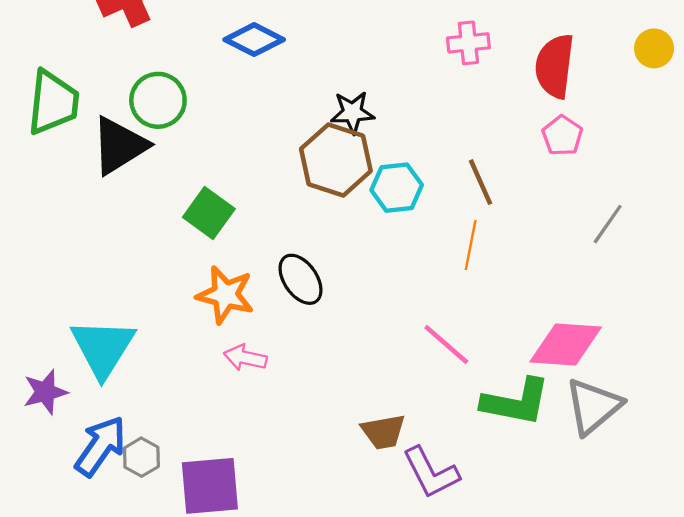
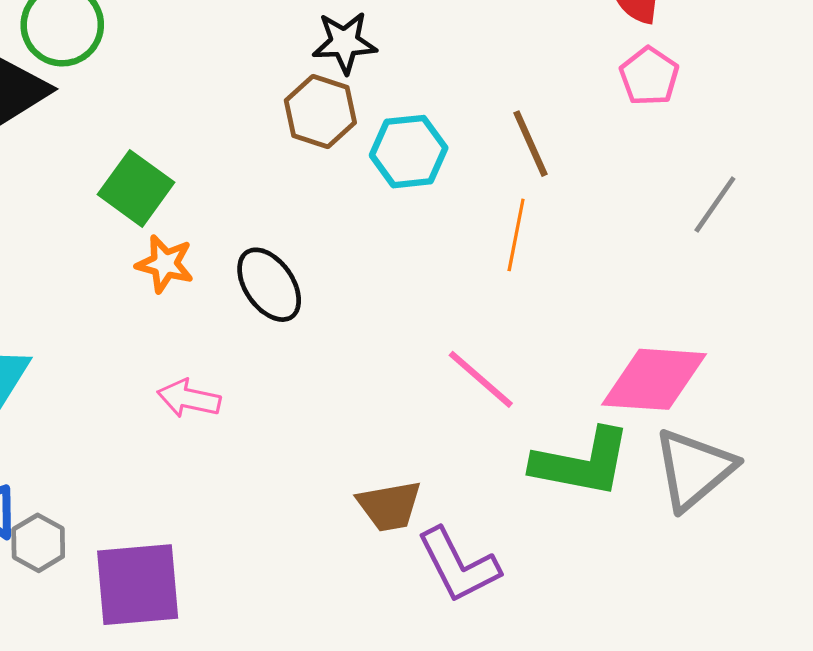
brown hexagon: (336, 160) -> (320, 111), size x0.7
orange star: (225, 295) -> (165, 264), moved, size x0.7

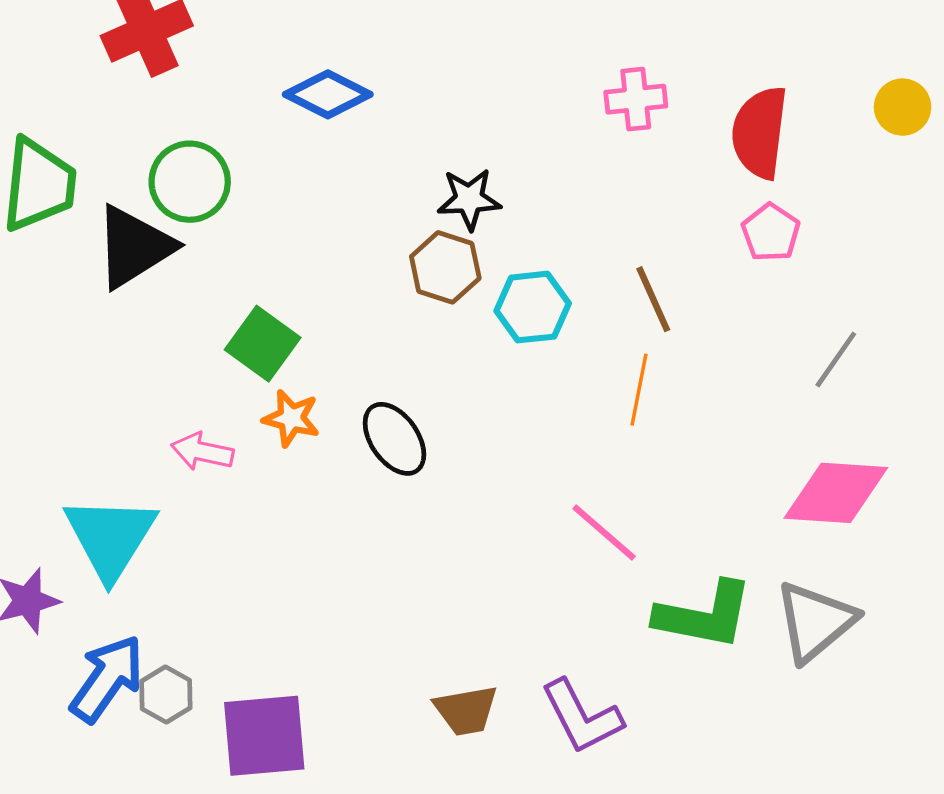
pink diamond: (654, 379) -> (836, 493), moved
pink arrow: (189, 399) -> (202, 452), moved
brown trapezoid: (389, 506) -> (466, 710), moved

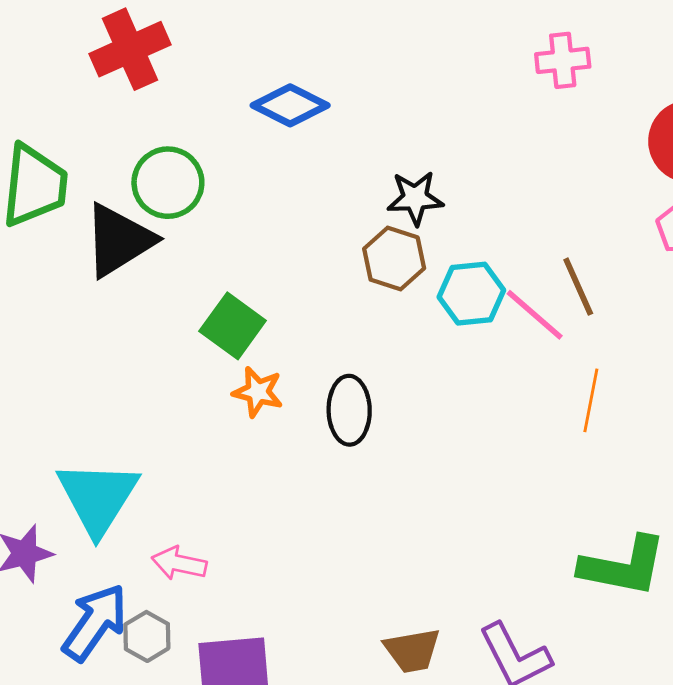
pink cross: (636, 99) -> (563, 60), moved
orange line: (639, 390) -> (591, 400), moved
black ellipse: (394, 439) -> (349, 410), turned 34
pink arrow: (202, 452) -> (179, 563), moved
pink line: (604, 533) -> (535, 315), moved

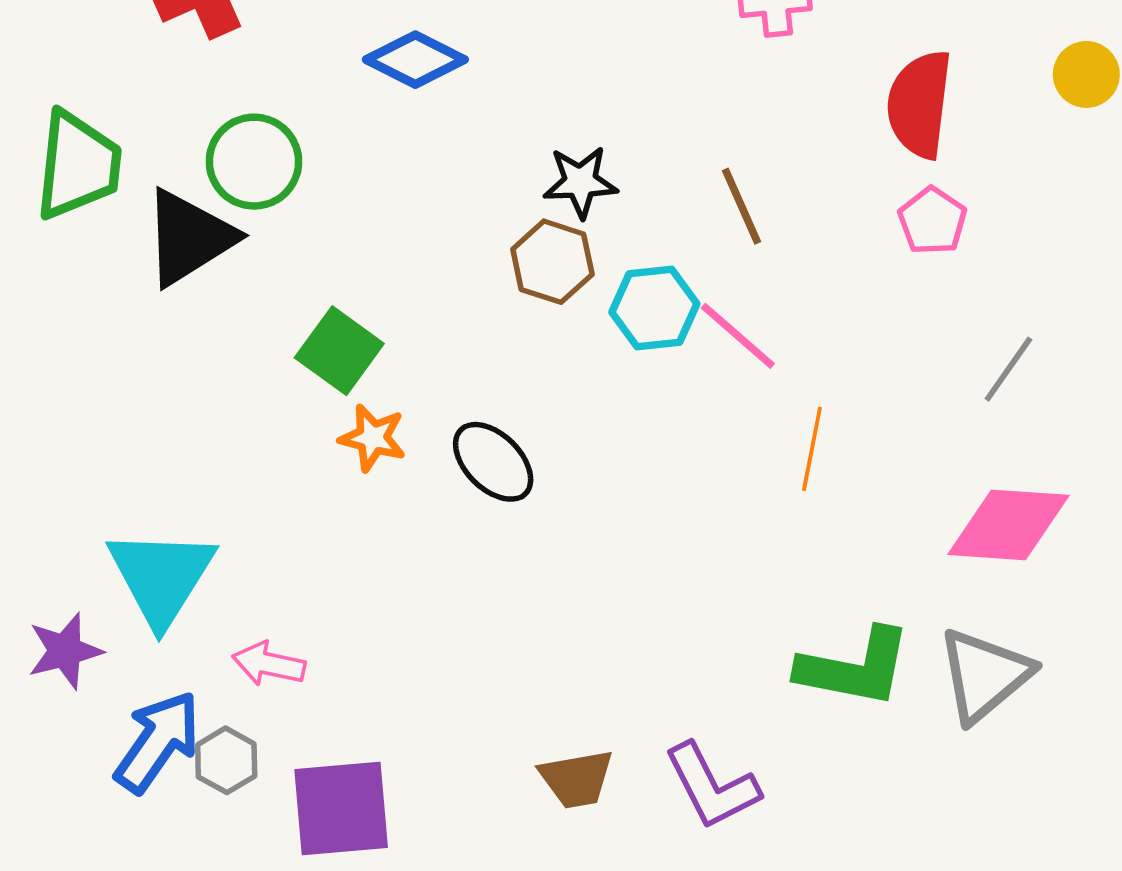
brown line: (578, 287) -> (742, 206), moved
black ellipse: (349, 410) -> (493, 462), turned -44

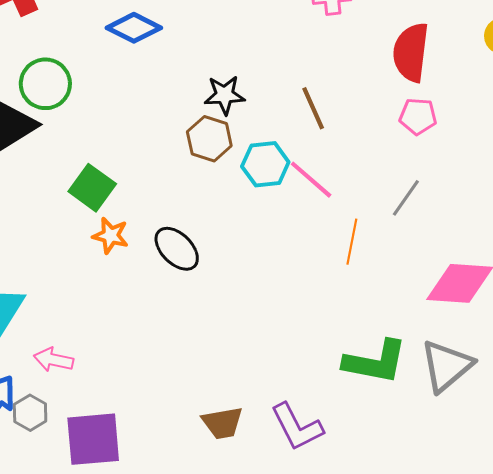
pink pentagon: (932, 221) -> (418, 116), turned -30
gray line: (1008, 369) -> (406, 198), moved

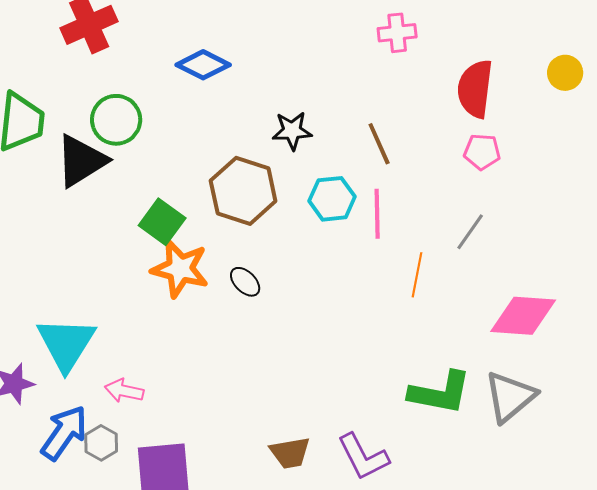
brown hexagon: (209, 139) -> (243, 191), moved, size x1.5
pink line: (311, 180) -> (377, 214), turned 48
orange star: (111, 236) -> (180, 269), size x1.6
black ellipse: (177, 249) -> (245, 282), size x0.7

